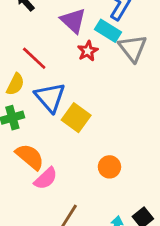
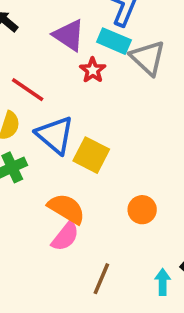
orange semicircle: (30, 157) -> (66, 209), moved

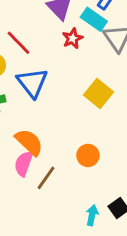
yellow square: (91, 155) -> (99, 94), moved
pink semicircle: (65, 236) -> (24, 164), turned 150
brown line: (101, 279) -> (46, 178), moved

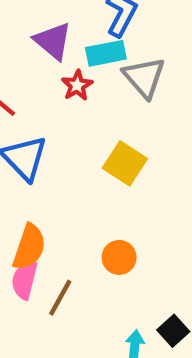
cyan rectangle: (94, 19) -> (106, 53), turned -40
orange semicircle: (29, 142) -> (29, 247), turned 72

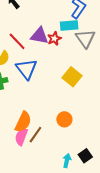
purple triangle: (53, 41) -> (39, 36), moved, turned -36
orange semicircle: (29, 247) -> (23, 122), moved
pink semicircle: (24, 280) -> (21, 137), moved

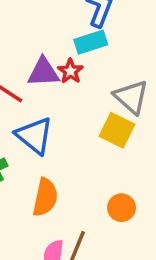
gray triangle: (85, 38) -> (131, 97), moved
orange semicircle: (23, 122) -> (45, 197), moved

